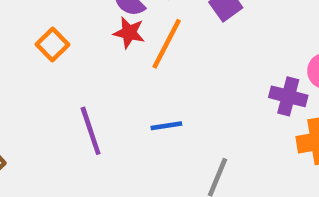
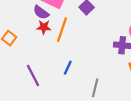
blue line: (166, 126) -> (68, 68), turned -48

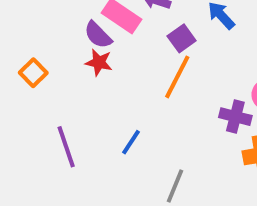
orange line: (62, 30) -> (177, 77), moved

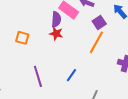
purple semicircle: (98, 35) -> (56, 19), turned -133
orange square: (33, 73) -> (22, 38), turned -32

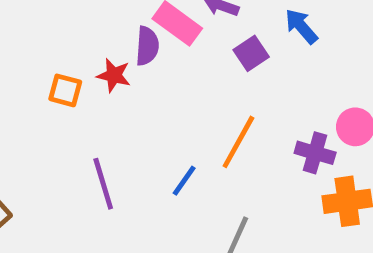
red star: (56, 34) -> (114, 75), moved
orange line: (96, 42) -> (238, 142), moved

